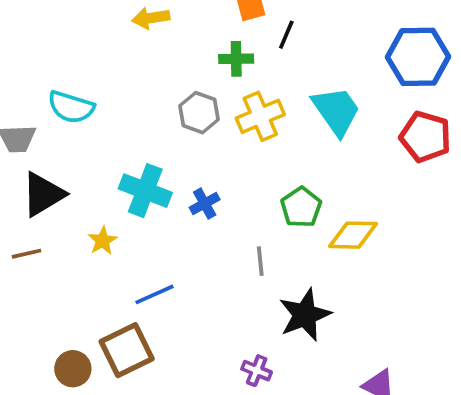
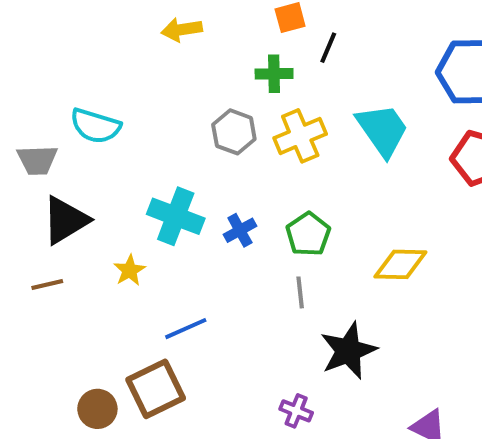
green pentagon: (301, 207) -> (308, 234), moved

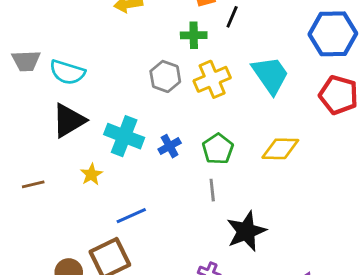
gray trapezoid: (37, 160) -> (26, 61), moved
black triangle: (65, 220) -> (69, 120), moved
yellow diamond: (400, 264) -> (280, 149), moved

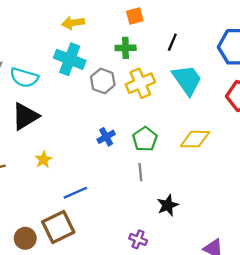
black line: (232, 17) -> (172, 42), moved
cyan cross: (124, 136) -> (70, 59), moved
black star: (246, 231) -> (168, 205), size x0.7

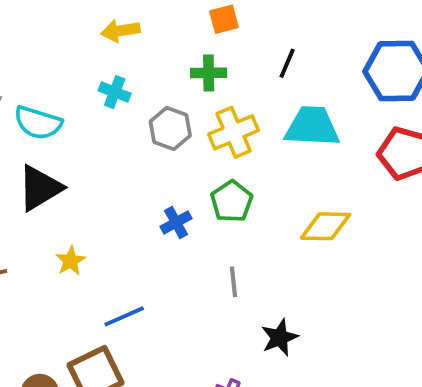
cyan cross: (70, 59) -> (115, 92), size x0.6
cyan trapezoid: (187, 80) -> (312, 127), turned -52
green pentagon: (145, 139) -> (232, 201), moved

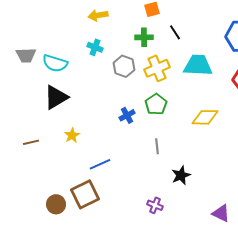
black line: (287, 63) -> (175, 32), moved, turned -56

